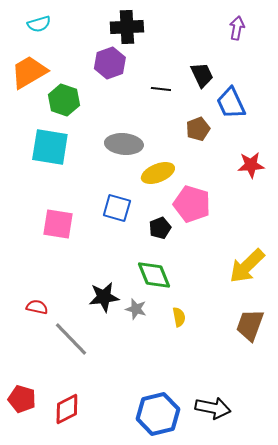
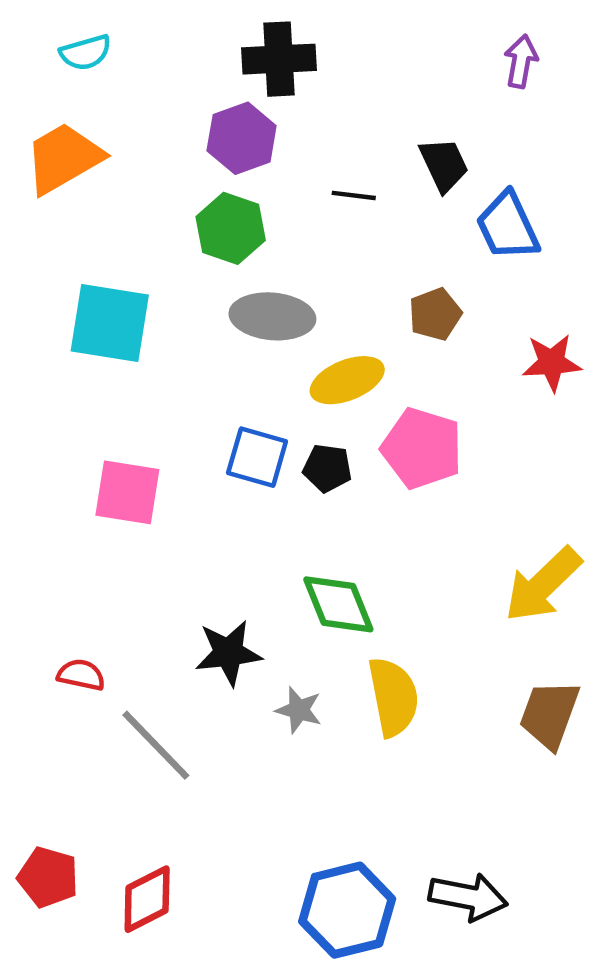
green hexagon: (64, 100) -> (231, 228), moved
brown pentagon: (198, 129) -> (435, 314), moved
black pentagon: (160, 228) -> (327, 468), moved, turned 30
gray star: (136, 309) -> (299, 710), moved
yellow semicircle: (179, 317) -> (393, 697), size x1.8

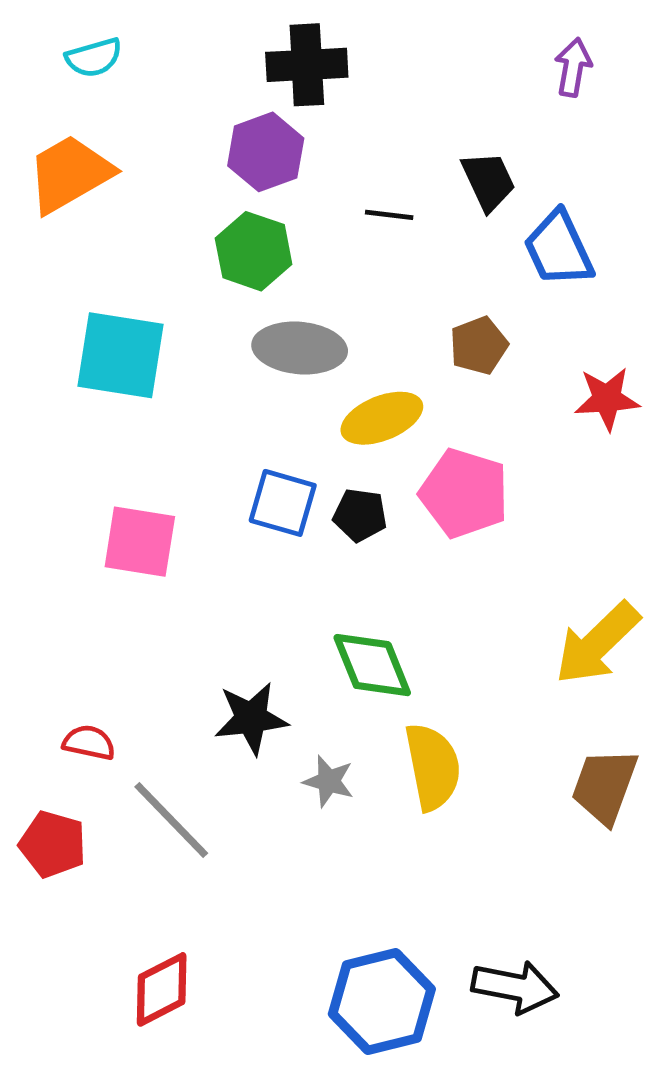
red pentagon: (48, 877) -> (53, 844), moved

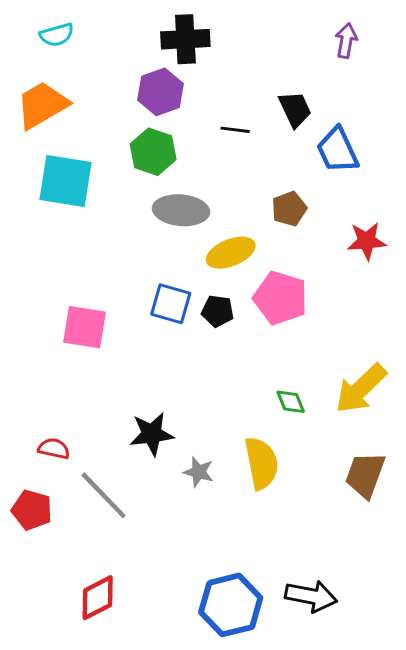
cyan square: (120, 355) -> (65, 181), moved
green diamond: (372, 665) -> (291, 402), moved, size x0.6

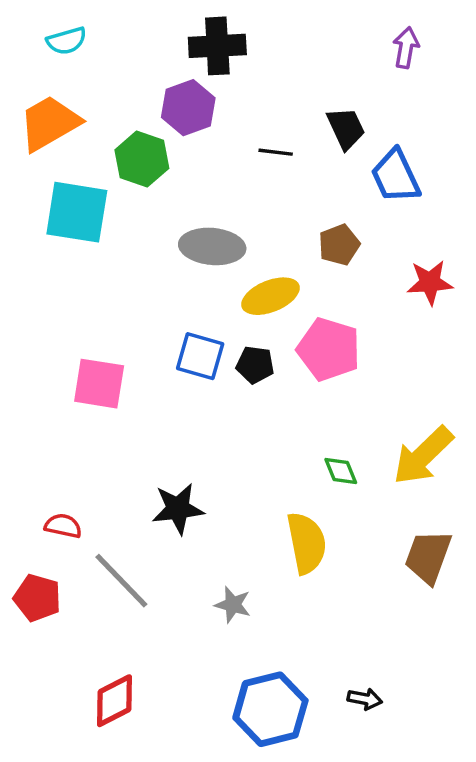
green hexagon: (153, 152) -> (142, 159), moved
gray star: (199, 472) -> (233, 605), moved
black arrow: (311, 596) -> (365, 699), size x0.6

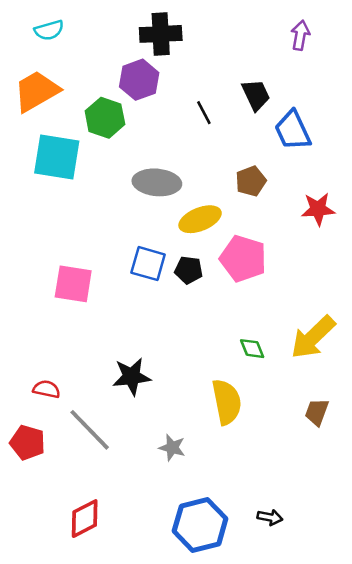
black line: (276, 152) -> (204, 113), turned 55
brown trapezoid: (428, 557) -> (317, 412), size x0.7

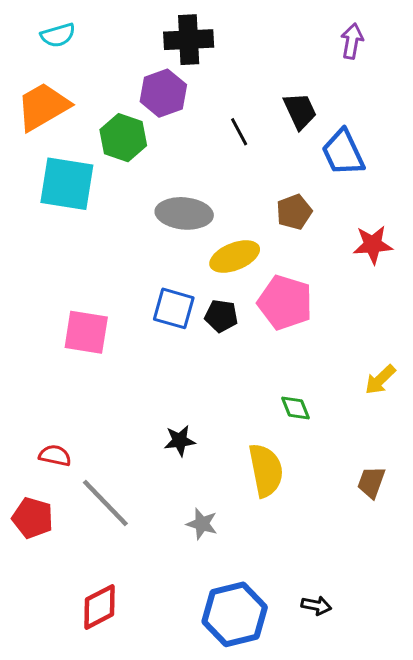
yellow arrow: (313, 337) -> (380, 380), moved, size x0.6
black star: (132, 377) -> (180, 441), moved, size x0.7

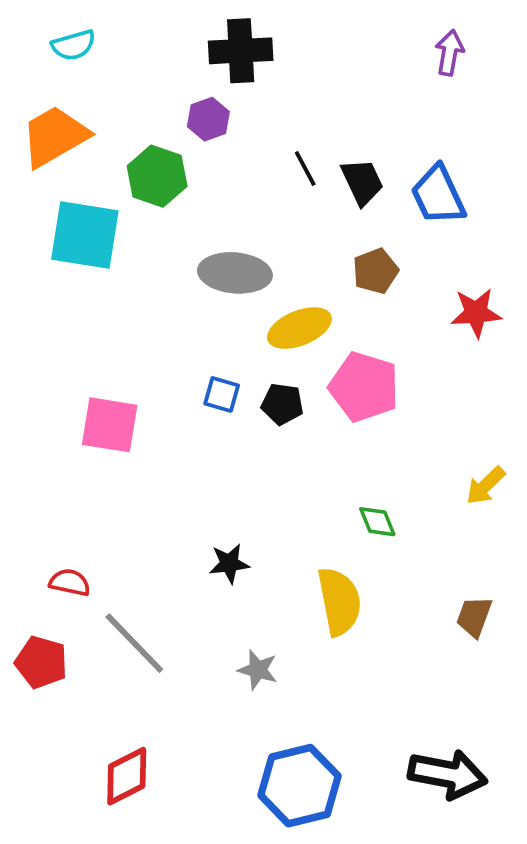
purple hexagon: (163, 93) -> (208, 119), size x0.7
black trapezoid: (300, 111) -> (362, 182), moved
blue square: (174, 308) -> (222, 394), size x0.7
black arrow: (316, 605) -> (448, 774), moved, size x2.0

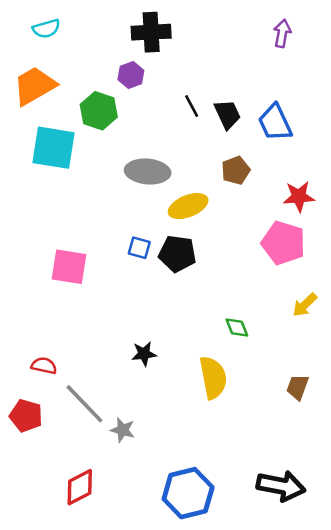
pink pentagon: (364, 387) -> (283, 243), moved
black pentagon: (282, 404) -> (177, 254), size x1.4
gray star: (258, 670) -> (123, 430), moved

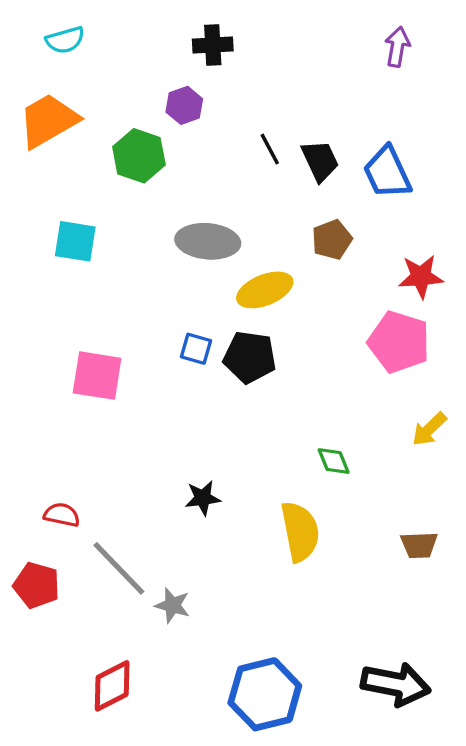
black cross: (151, 32) -> (213, 45), size x0.7
cyan square: (53, 148) -> (75, 241), moved, size x0.7
brown trapezoid: (298, 387) -> (419, 545), turned -112

